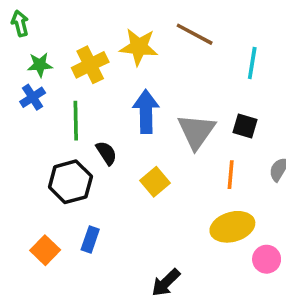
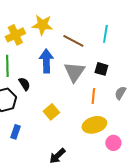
brown line: (195, 34) -> (73, 41), moved
yellow square: (155, 182) -> (51, 112), moved

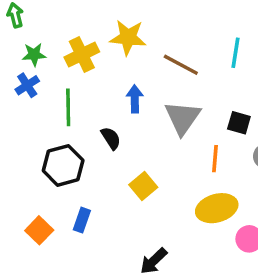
blue arrow: (46, 61) -> (135, 99), size x0.7
black square: (101, 69) -> (239, 123), moved
black semicircle: (24, 84) -> (111, 138), moved

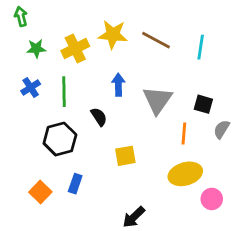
brown line: (181, 65) -> (156, 40), moved
blue cross: (27, 85) -> (31, 88), moved
yellow square: (143, 186) -> (125, 156), turned 30

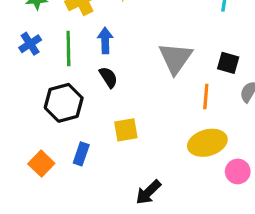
blue arrow: (118, 85) -> (105, 41), moved
yellow square: (125, 156) -> (126, 130), moved

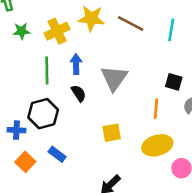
blue cross: (30, 44) -> (16, 130), moved, turned 36
gray triangle: (175, 58) -> (114, 78), moved
yellow square: (126, 130) -> (112, 133), moved
blue rectangle: (81, 154) -> (57, 154), turned -72

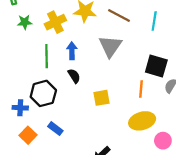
gray triangle: (114, 78) -> (110, 46), moved
black square: (174, 82) -> (156, 66), size x1.5
yellow square: (112, 133) -> (101, 98), moved

